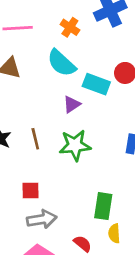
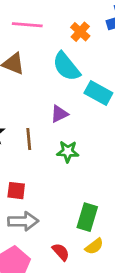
purple triangle: (72, 104) -> (59, 114), moved
green star: (75, 145) -> (68, 152), size x0.7
yellow semicircle: (114, 233) -> (94, 246), turned -132

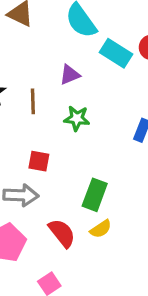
red square: (16, 191) -> (39, 161), moved
red semicircle: (61, 252) -> (62, 233), size x1.4

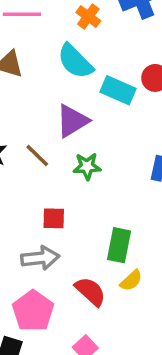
purple triangle: (70, 75) -> (72, 121), size x1.5
brown line: (33, 101) -> (37, 156), turned -35

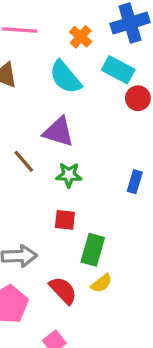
cyan rectangle: (118, 90) -> (118, 70), moved
purple triangle: (72, 121) -> (58, 132), turned 44
red square: (54, 218) -> (65, 220), moved

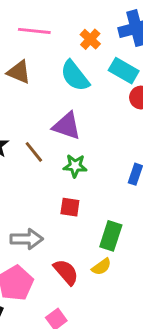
green rectangle: (93, 250) -> (111, 236), moved

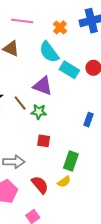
cyan rectangle: (124, 71) -> (69, 70), moved
green star: (75, 166) -> (39, 112), moved

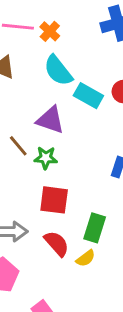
orange cross: (60, 27) -> (50, 31), moved
red square: (44, 141) -> (54, 200), size x1.5
red semicircle: (40, 185) -> (57, 244), moved

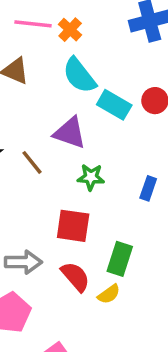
green star: (46, 158) -> (91, 177), moved

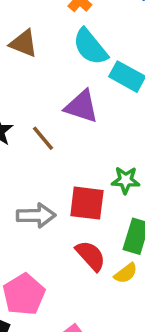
green star: (91, 177) -> (126, 180), moved
gray arrow: (23, 262) -> (36, 215), moved

